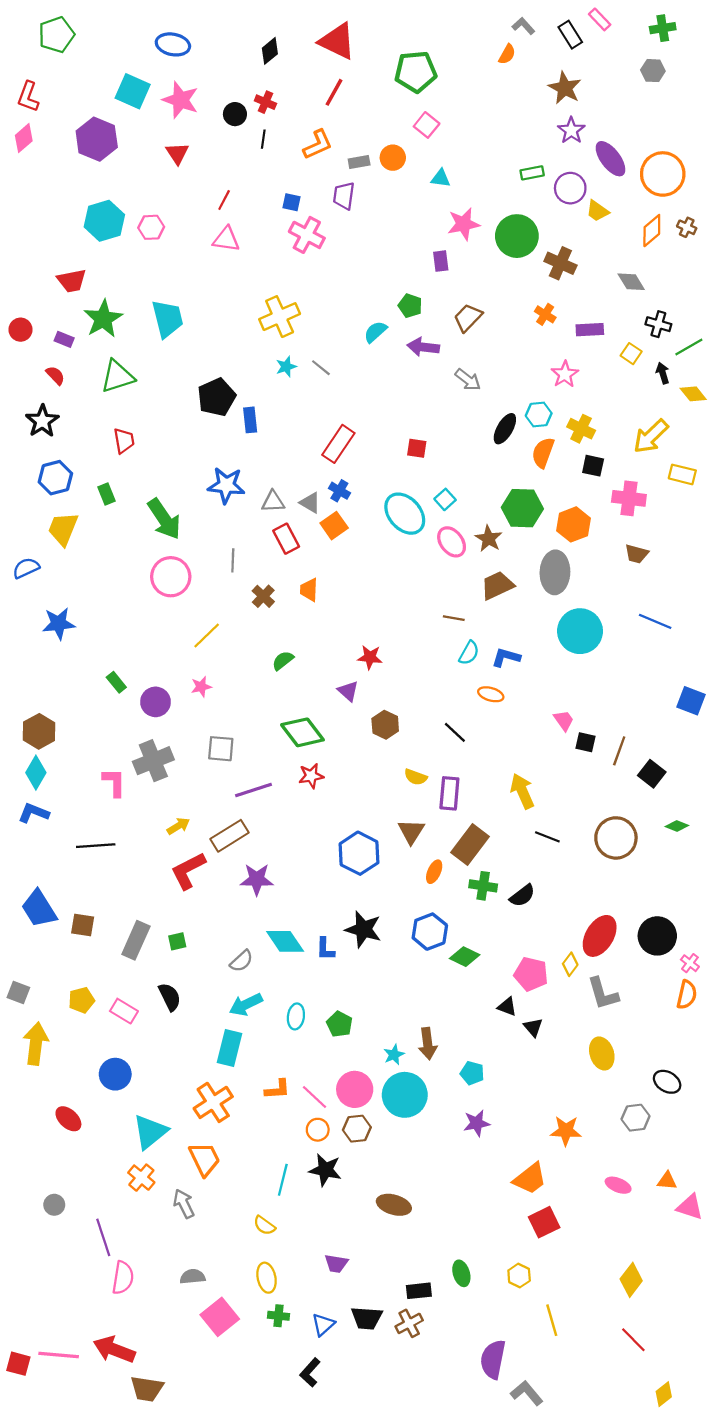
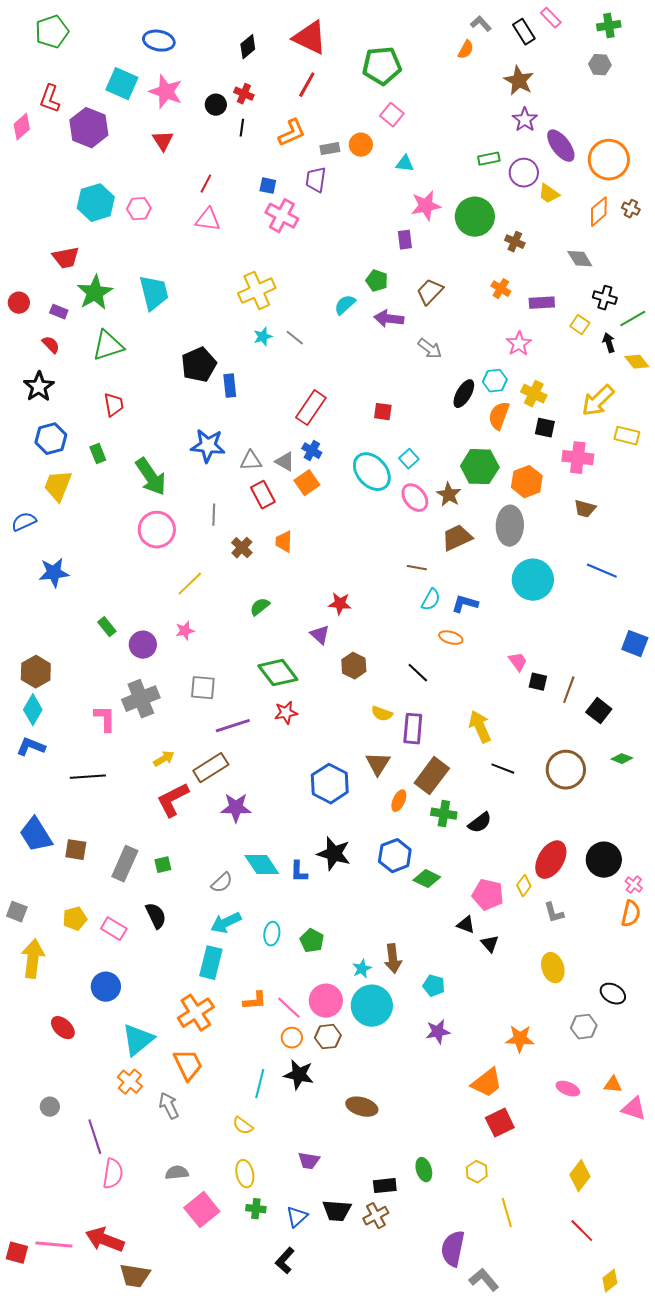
red L-shape: (28, 97) -> (50, 99), moved
brown cross: (560, 263) -> (515, 242), size x0.7
gray L-shape: (603, 994) -> (554, 913), size x0.7

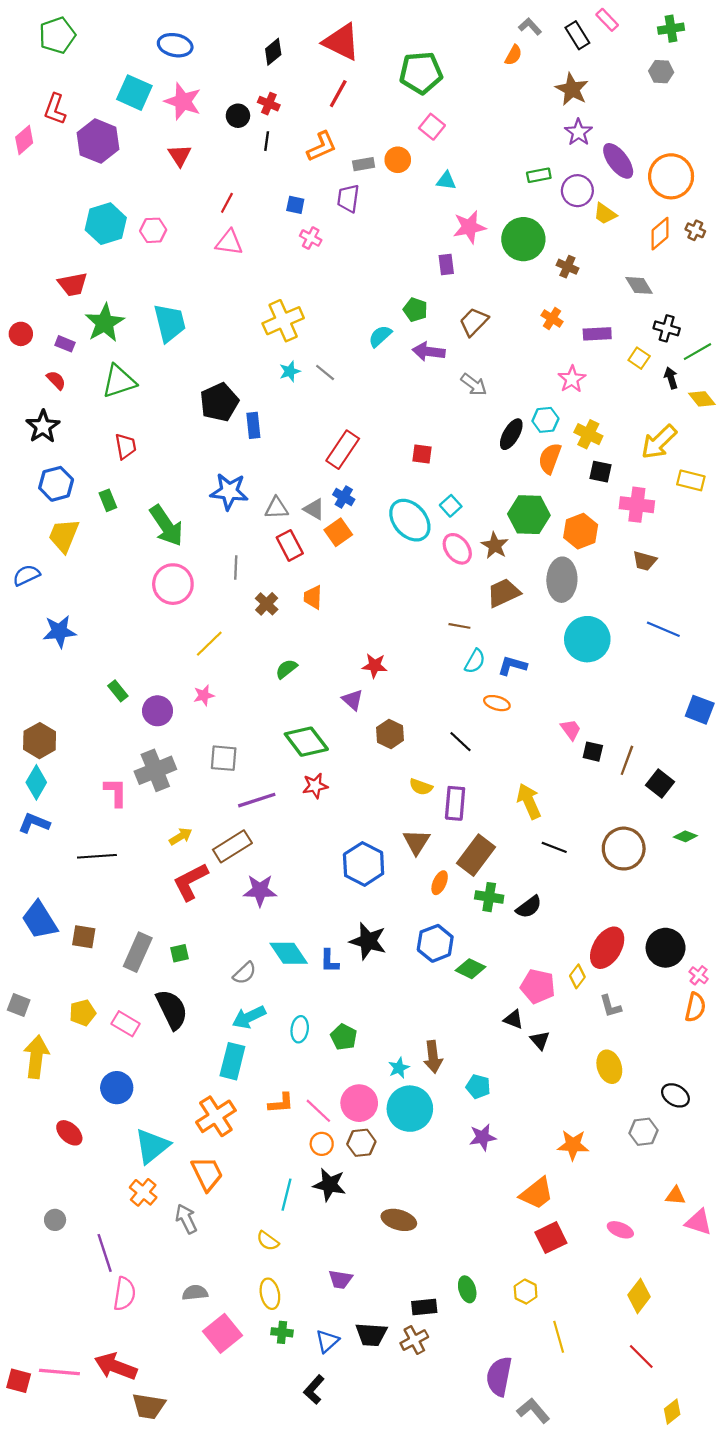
pink cross: (282, 216) -> (311, 238), size x0.6
black semicircle: (156, 916) -> (172, 1009), size x1.4
pink ellipse: (568, 1089) -> (620, 1230), moved

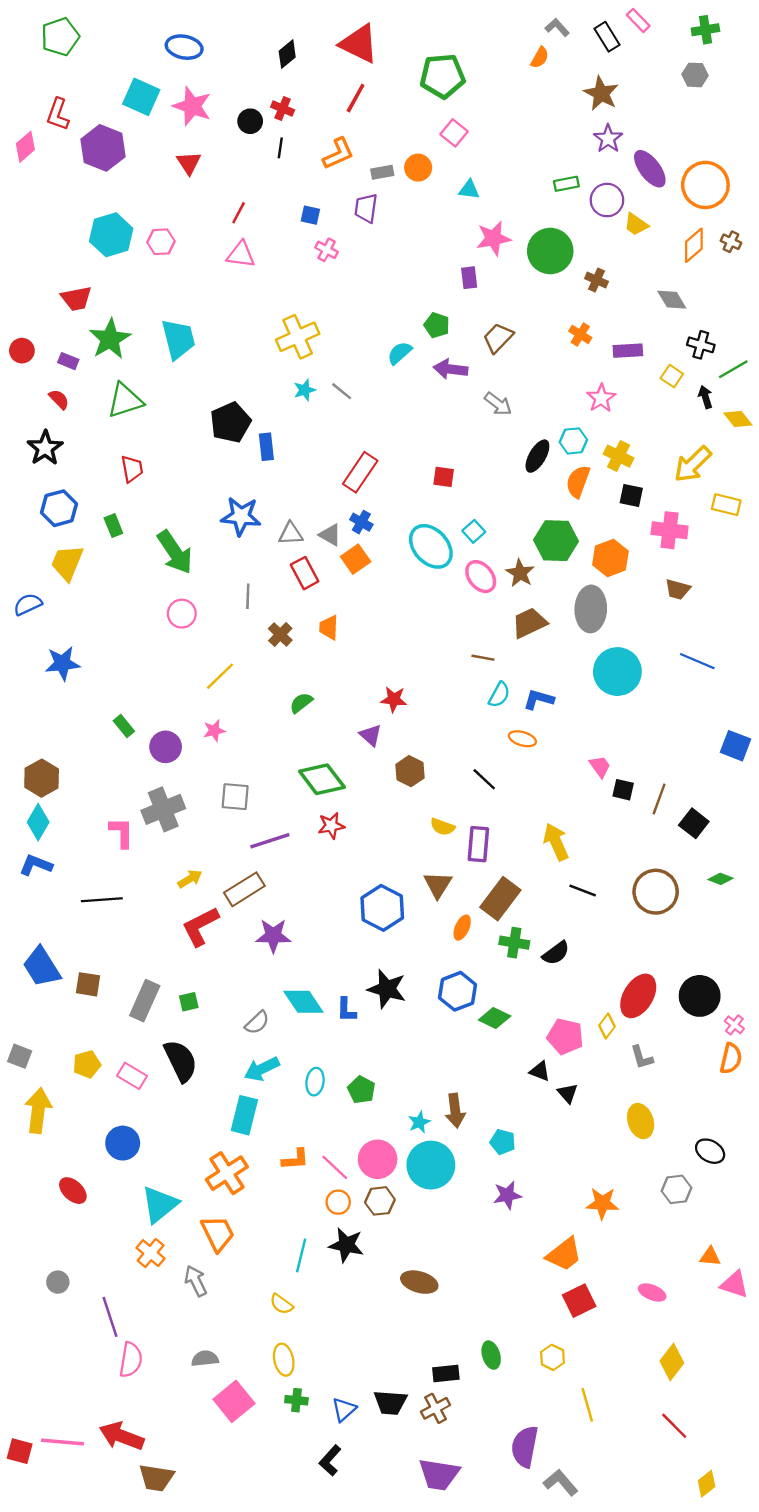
pink circle: (173, 584) -> (182, 614), size x0.7
purple trapezoid: (340, 1279) -> (439, 1474), moved, size x1.6

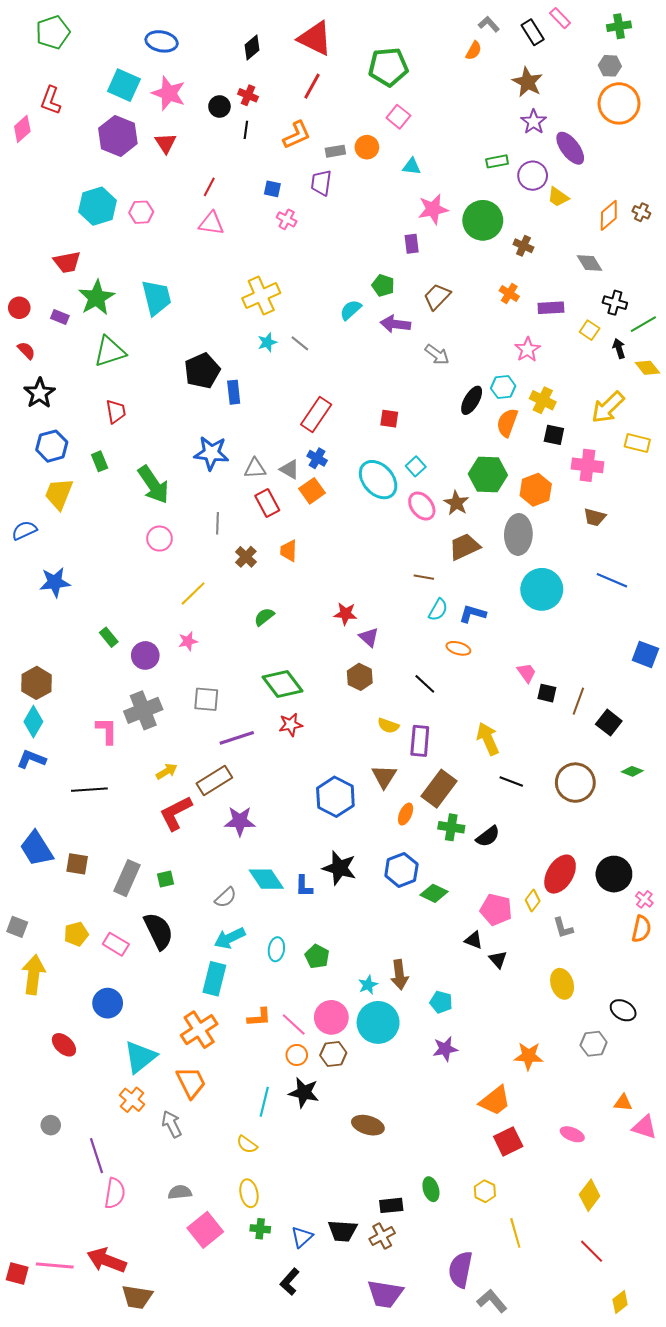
purple hexagon: (103, 148) -> (118, 136), moved
orange circle: (705, 185) -> (619, 103), moved
red semicircle: (59, 399) -> (26, 350), moved
purple triangle: (371, 735) -> (369, 637), moved

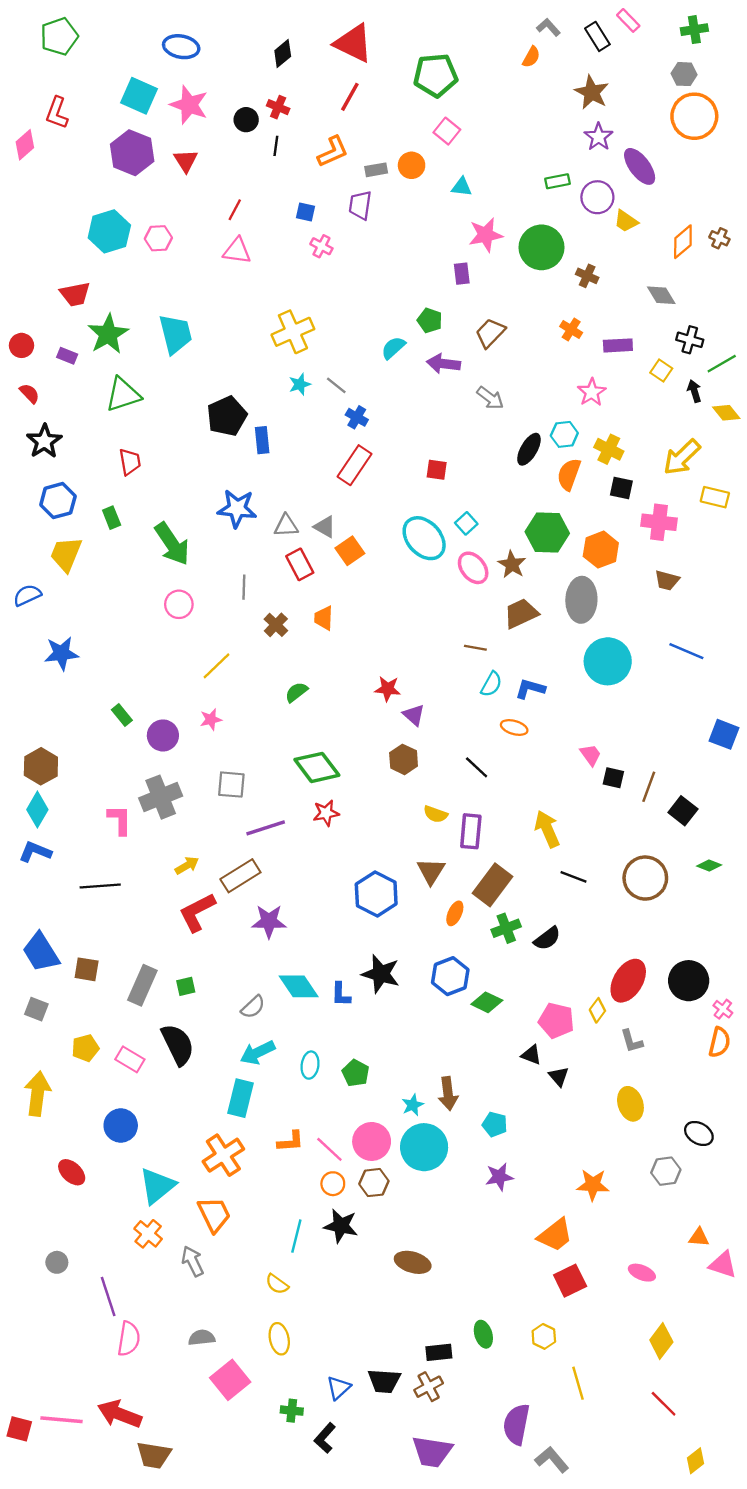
blue cross: (317, 458) -> (357, 417), moved
green cross: (451, 827) -> (506, 928), turned -30
gray square: (17, 927) -> (36, 1009), moved
green cross: (260, 1229) -> (292, 1411), moved

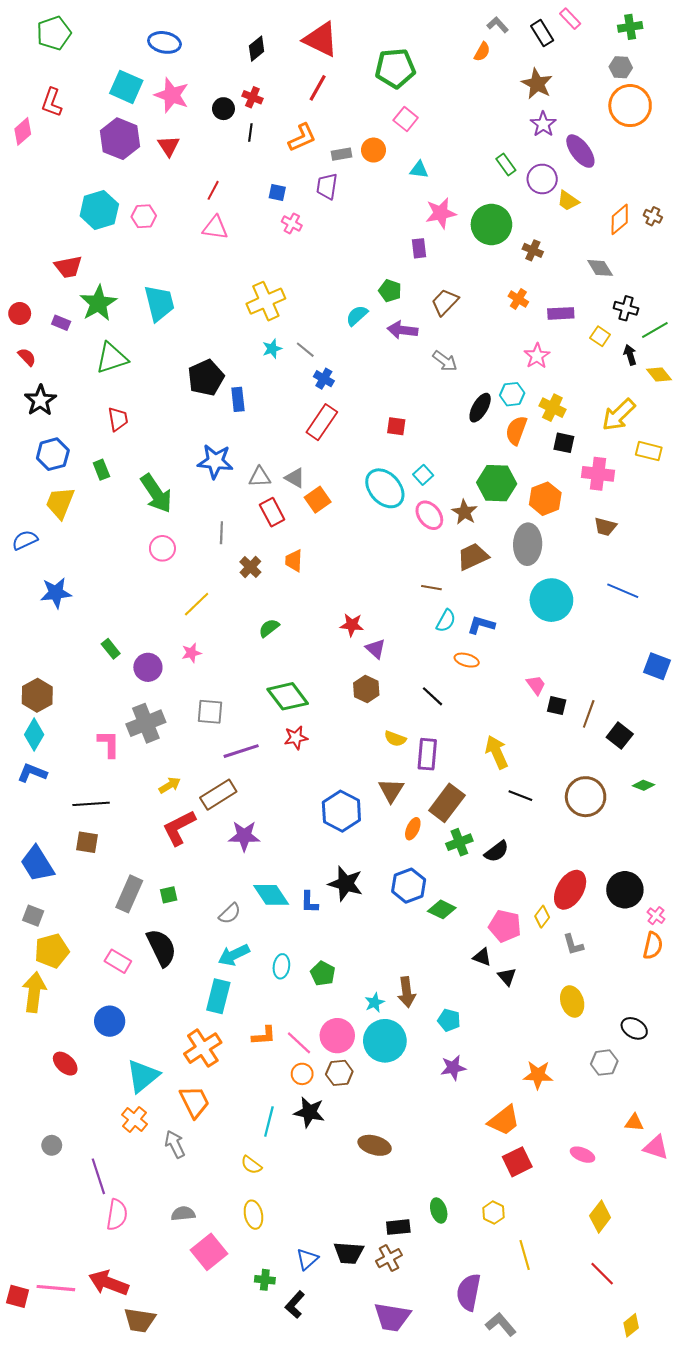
green rectangle: (557, 181) -> (506, 165), turned 65
brown square: (87, 969) -> (87, 842), moved
yellow pentagon: (85, 1048) -> (52, 951), moved, size x1.4

